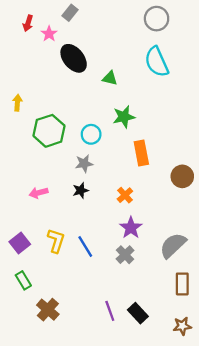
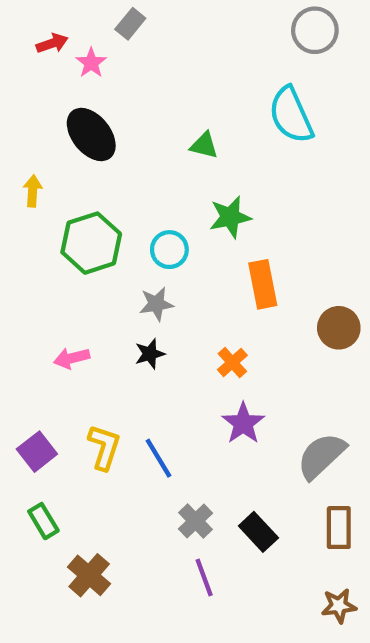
gray circle: (157, 19) -> (315, 30), moved
red arrow: (28, 23) -> (52, 43), turned -126
black ellipse: (74, 58) -> (91, 135), moved
gray cross: (125, 255) -> (195, 521), moved
black rectangle: (138, 313) -> (258, 532), moved

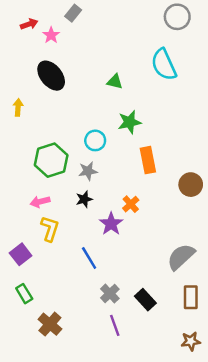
green hexagon: (91, 243) -> (51, 160), moved
purple star: (243, 423) -> (111, 224), moved
yellow L-shape: (104, 447) -> (50, 229), moved

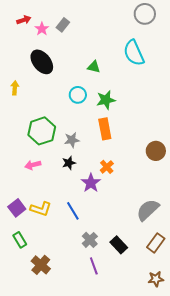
gray rectangle: (73, 13) -> (63, 25), moved
cyan circle: (95, 140) -> (78, 95), moved
orange rectangle: (148, 160) -> (105, 129), moved
yellow L-shape: (50, 229) -> (41, 209), moved, turned 90
brown rectangle: (191, 297) -> (156, 243), turned 36

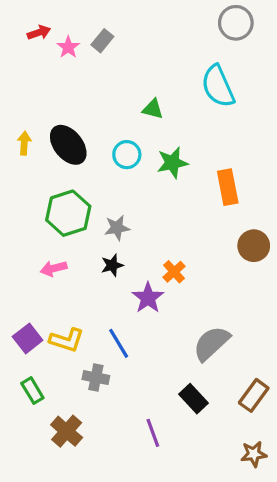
black ellipse: (42, 62) -> (68, 145), moved
orange rectangle: (105, 129) -> (228, 187), moved
gray semicircle: (148, 210) -> (211, 343), moved
gray cross: (90, 240) -> (96, 378), moved, turned -35

